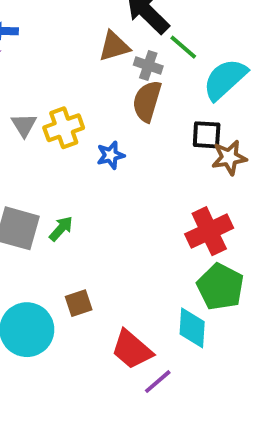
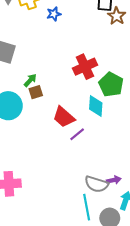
brown star: (229, 157) -> (117, 16), turned -30
green arrow: (61, 229) -> (30, 80), moved
red cross: (209, 231) -> (85, 67), moved

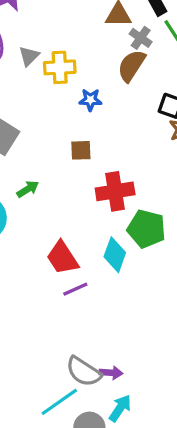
green pentagon: (111, 84) -> (147, 229), turned -30
brown square: (36, 92) -> (81, 150), moved
cyan line: (87, 207) -> (59, 402), turned 50

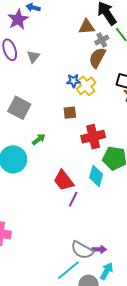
gray cross: (141, 38) -> (102, 40), turned 32
yellow cross: (60, 67) -> (86, 86), moved, turned -30
purple line: (75, 289) -> (73, 199), turned -35

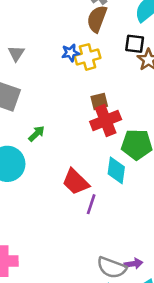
gray triangle: (33, 57) -> (16, 53), moved
yellow cross: (86, 86) -> (88, 57), turned 30
brown square: (70, 113) -> (99, 101), moved

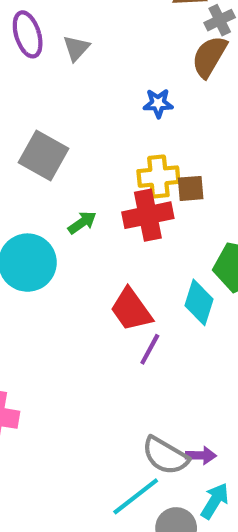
gray triangle: (16, 53) -> (76, 48), moved
yellow cross: (88, 57) -> (158, 177), moved
red cross: (106, 121) -> (148, 215), moved

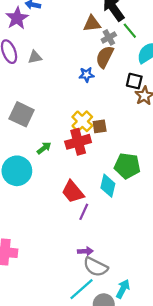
gray triangle: (76, 48) -> (35, 57), turned 40
blue star: (158, 103) -> (87, 75), moved
yellow cross: (158, 177) -> (82, 121), turned -36
purple arrow: (201, 455) -> (85, 251), moved

